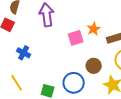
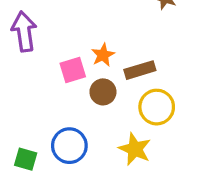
brown circle: (94, 66) -> (103, 92), moved

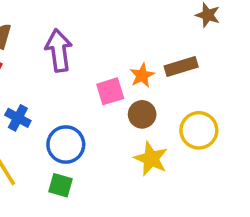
brown rectangle: (140, 70) -> (181, 66), moved
blue circle: (69, 146) -> (66, 145), moved
yellow star: (135, 149) -> (151, 159), moved

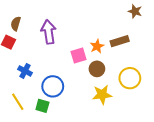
yellow star: (151, 159) -> (102, 95), turned -30
green square: (61, 185) -> (42, 106), moved

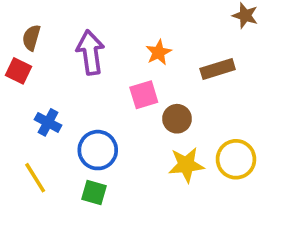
orange star: (97, 46) -> (159, 52), moved
yellow circle: (130, 78) -> (236, 159), moved
green square: (42, 106) -> (94, 192), moved

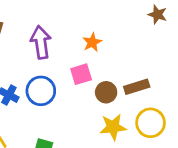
brown rectangle: (218, 69) -> (137, 87), moved
blue circle: (98, 150) -> (41, 91), moved

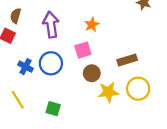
brown circle: (106, 92) -> (92, 73), moved

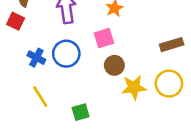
brown rectangle: (127, 60) -> (172, 45), moved
yellow line: (18, 100) -> (40, 97), moved
green square: (53, 109) -> (81, 112), moved, turned -32

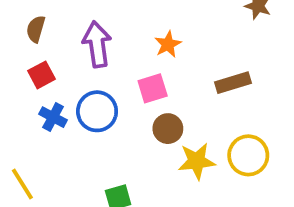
red square: (16, 21) -> (42, 75), moved, turned 36
brown rectangle: (172, 45) -> (233, 83), moved
yellow line: (40, 97) -> (22, 184), moved

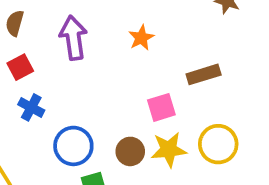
pink square: (153, 88) -> (161, 107), moved
blue circle: (97, 111) -> (73, 146), moved
brown circle: (168, 129) -> (130, 151), moved

